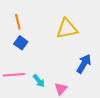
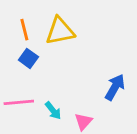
yellow triangle: (67, 29) -> (60, 31), moved

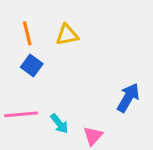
yellow triangle: (60, 31) -> (67, 35), size x0.7

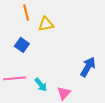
orange line: (27, 33) -> (26, 13), moved

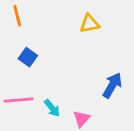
orange line: (26, 13) -> (17, 16), moved
yellow triangle: (46, 24) -> (90, 24), moved

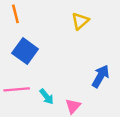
yellow triangle: (90, 24) -> (80, 21), turned -30
blue square: (28, 57) -> (25, 51), size x1.5

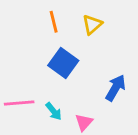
orange line: (15, 14) -> (54, 22), moved
blue square: (25, 51) -> (63, 63), moved

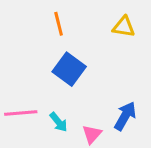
yellow triangle: (92, 24) -> (124, 27), moved, turned 50
blue arrow: (116, 88) -> (125, 116), moved

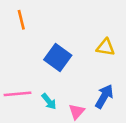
orange line: (59, 24) -> (21, 20), moved
yellow triangle: (124, 27) -> (106, 47), moved

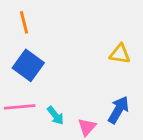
blue square: (58, 57) -> (28, 65), moved

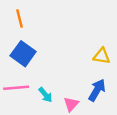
yellow triangle: (120, 54) -> (102, 56), moved

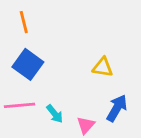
yellow triangle: (102, 56) -> (103, 67), moved

